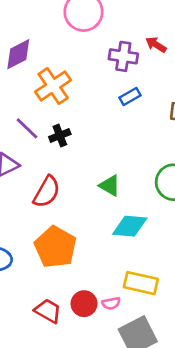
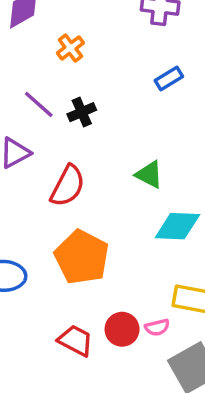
orange cross: (53, 86) -> (70, 48), size x0.6
blue rectangle: (130, 96) -> (169, 79), moved

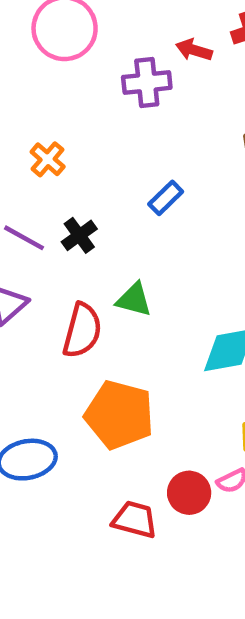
blue rectangle: (169, 79) -> (166, 198), moved
green triangle: (149, 175) -> (134, 300), moved

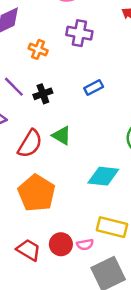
purple cross: (147, 82) -> (79, 33), moved
orange cross: (48, 159) -> (38, 49), turned -36

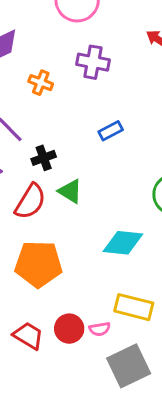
black cross: (43, 94) -> (44, 158), moved
orange pentagon: (37, 193) -> (38, 264), turned -30

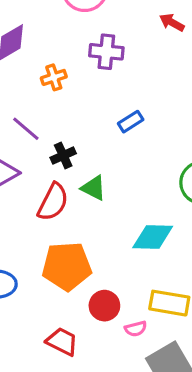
orange cross: (41, 83) -> (54, 77), turned -35
red circle: (69, 329) -> (104, 306), moved

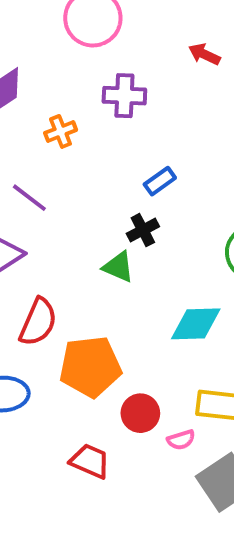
black cross: (63, 156) -> (143, 230), moved
red semicircle: (53, 202) -> (38, 322), moved

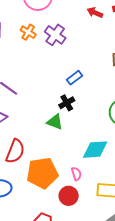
purple cross: (124, 96) -> (55, 35), turned 35
orange cross: (61, 131) -> (28, 32), moved, turned -35
pink semicircle: (181, 440) -> (76, 174), moved, turned -88

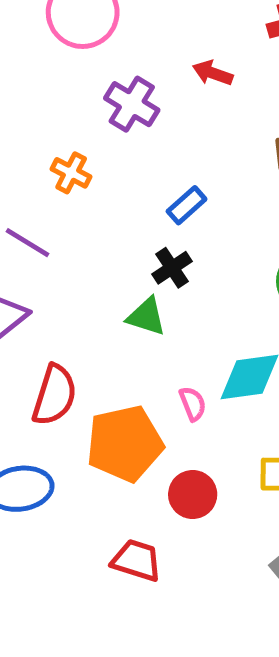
red arrow: (95, 13) -> (213, 73), moved
orange cross: (28, 32) -> (71, 173), moved
pink semicircle: (76, 174) -> (193, 404), moved

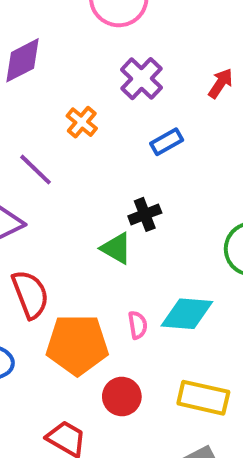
red arrow: (213, 73) -> (220, 83), moved, turned 92
blue rectangle: (187, 205) -> (167, 142), moved
red semicircle: (55, 395) -> (30, 294), turned -51

